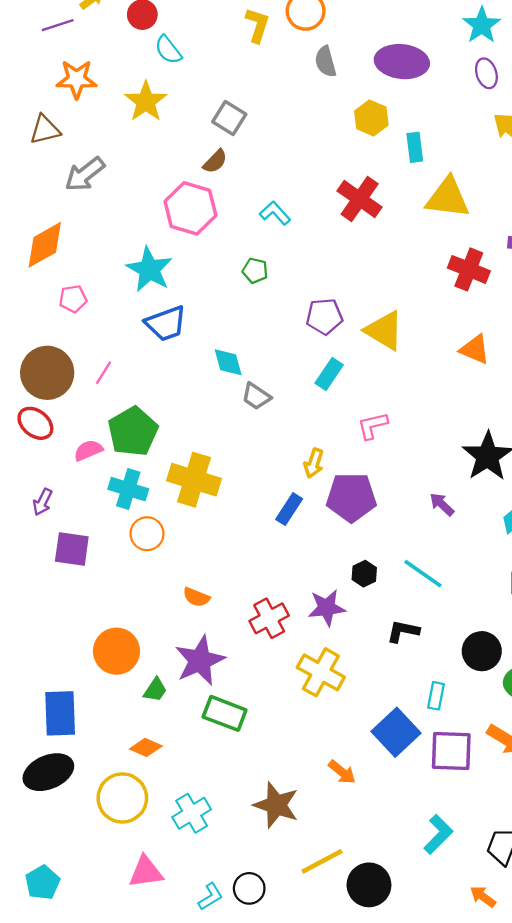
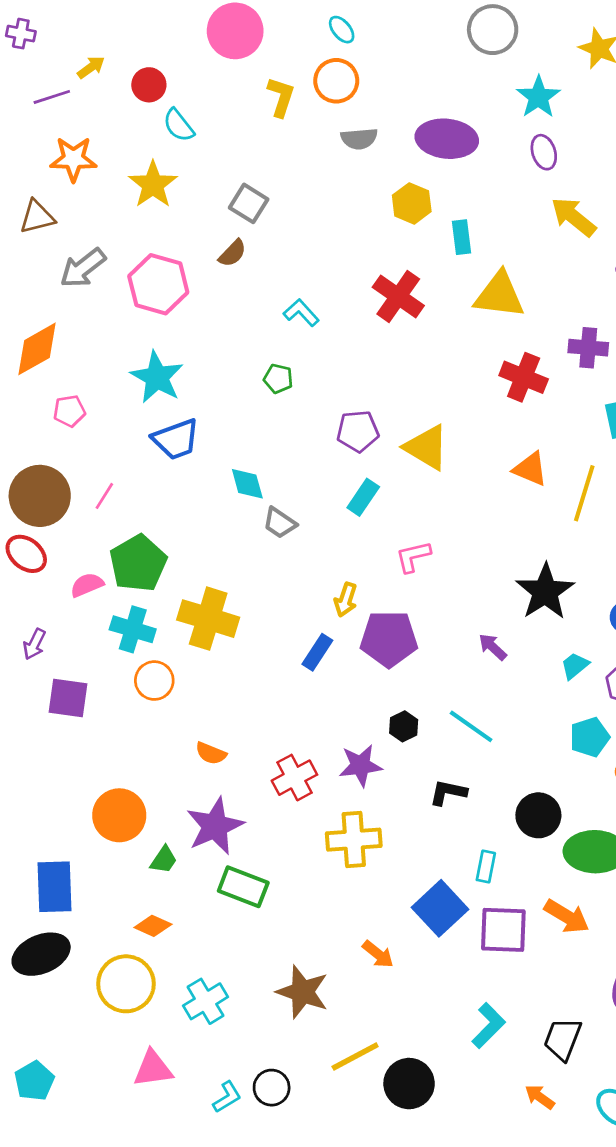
gray semicircle: (326, 62) -> (359, 139), turned -80
pink hexagon: (190, 208) -> (158, 284), moved
yellow cross: (321, 672) -> (354, 840), turned -33

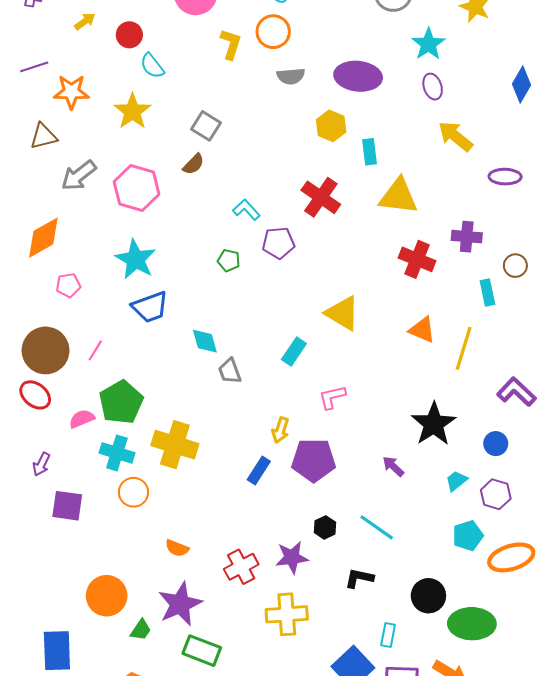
purple line: (52, 97) -> (34, 67), moved
purple pentagon: (358, 431) -> (278, 243), moved
gray trapezoid: (280, 523) -> (230, 371), turned 36

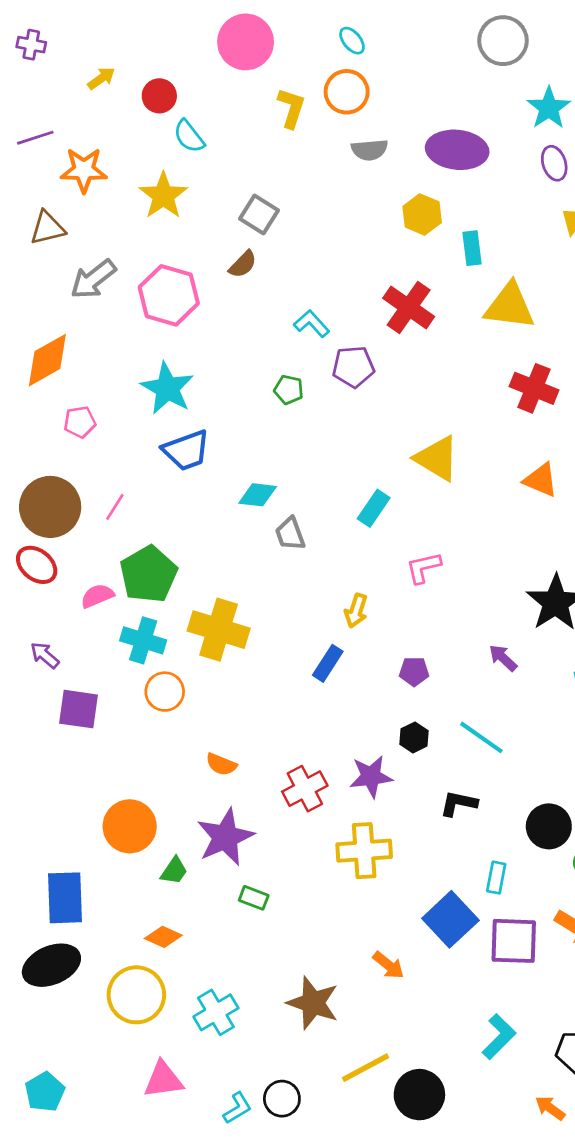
cyan diamond: (205, 341) -> (258, 495), turned -68
purple pentagon: (314, 460) -> (414, 671), moved, size x0.5
purple arrow: (41, 464) -> (45, 655), turned 105
green rectangle: (202, 651) -> (254, 898), size x0.6

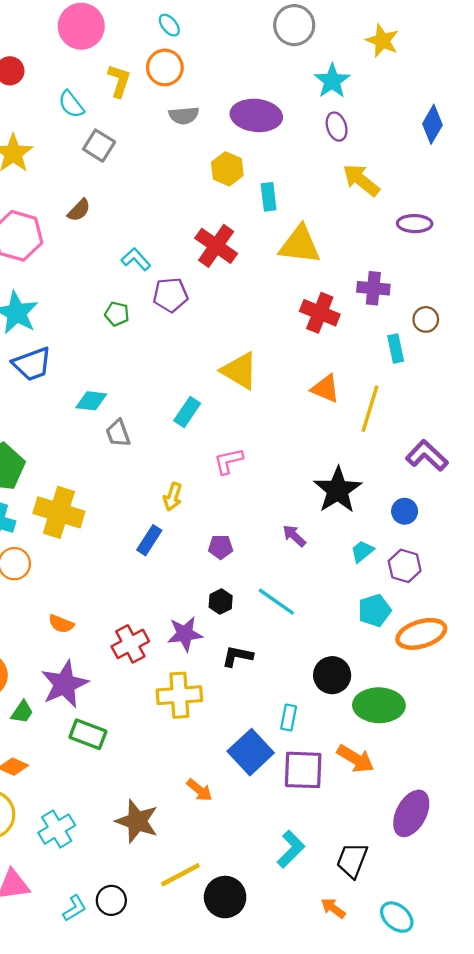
cyan semicircle: (189, 136) -> (71, 104), moved
gray square: (259, 214) -> (99, 146), moved
black L-shape: (458, 803) -> (237, 656), moved
green rectangle: (254, 898) -> (88, 734), size x1.5

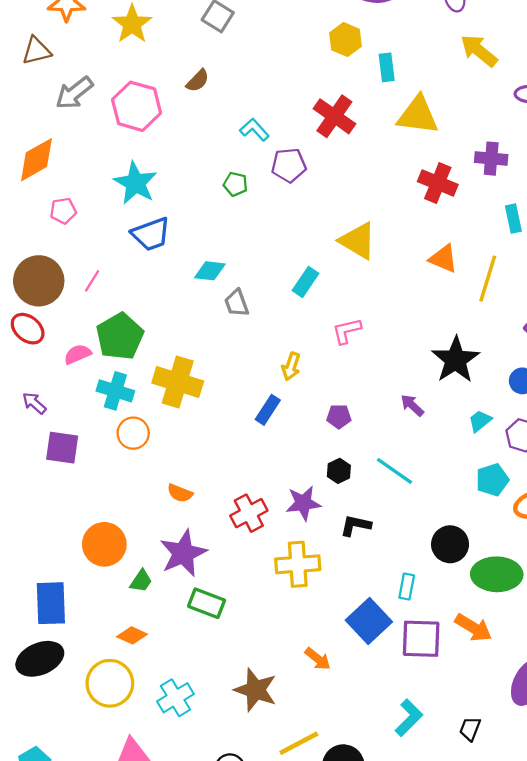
black trapezoid: (352, 860) -> (470, 729), size x0.7

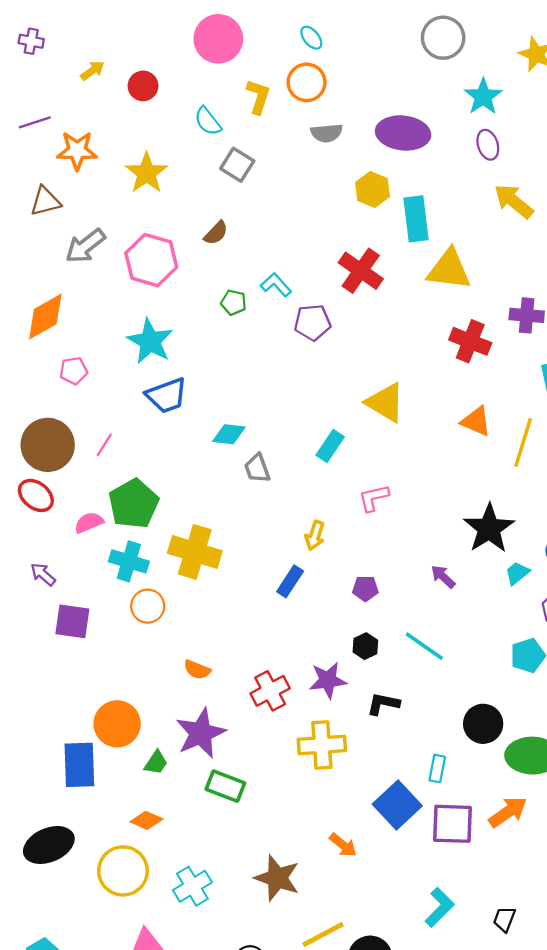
cyan rectangle: (387, 67) -> (416, 219), size x1.5
green pentagon: (235, 184) -> (234, 302), moved
cyan trapezoid: (480, 421) -> (517, 573), moved
blue rectangle: (51, 603) -> (79, 765), moved
orange arrow: (473, 628) -> (508, 812), turned -66

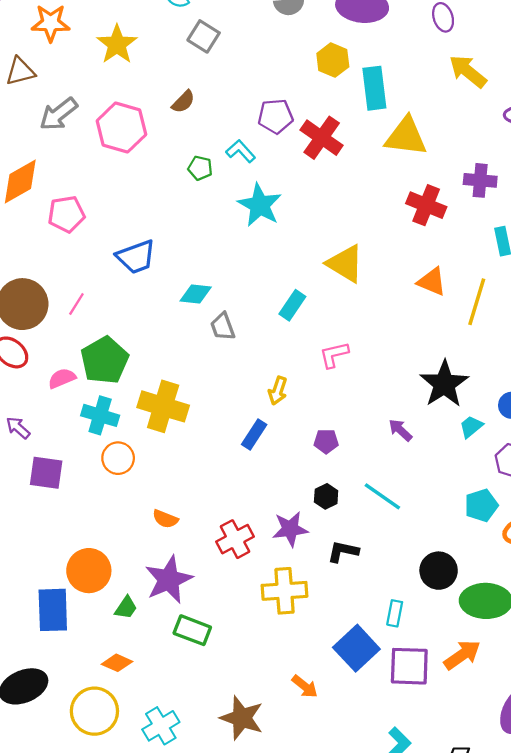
purple pentagon: (312, 322) -> (276, 116), moved
cyan star: (150, 341) -> (260, 205), moved
pink pentagon: (74, 371) -> (66, 214), moved, size x1.4

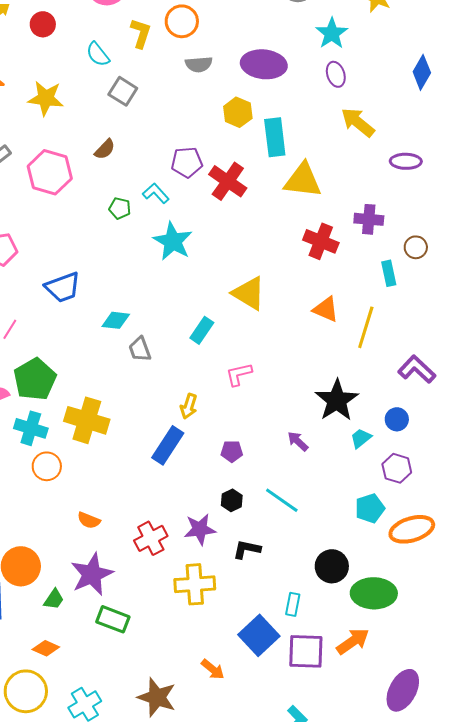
yellow star: (117, 44) -> (46, 98), turned -30
blue rectangle: (254, 435) -> (168, 445), size x1.4

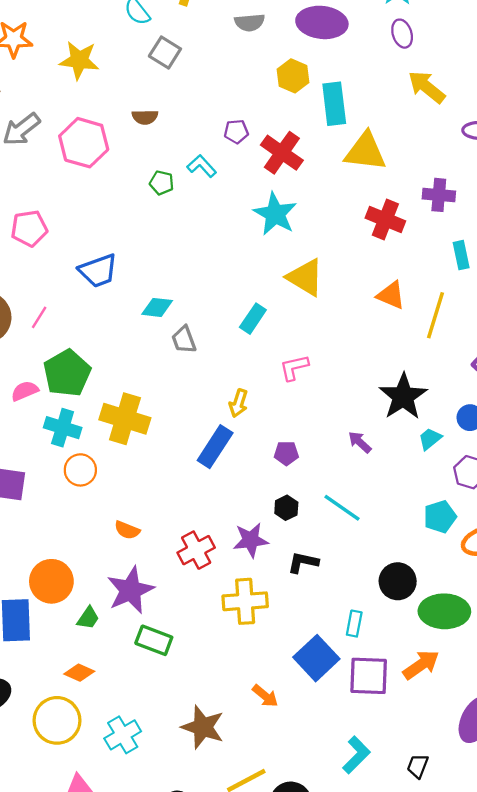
brown semicircle: (105, 149) -> (145, 117), turned 45
purple pentagon: (187, 162) -> (236, 132), size x0.7
cyan star: (173, 241) -> (275, 214), moved

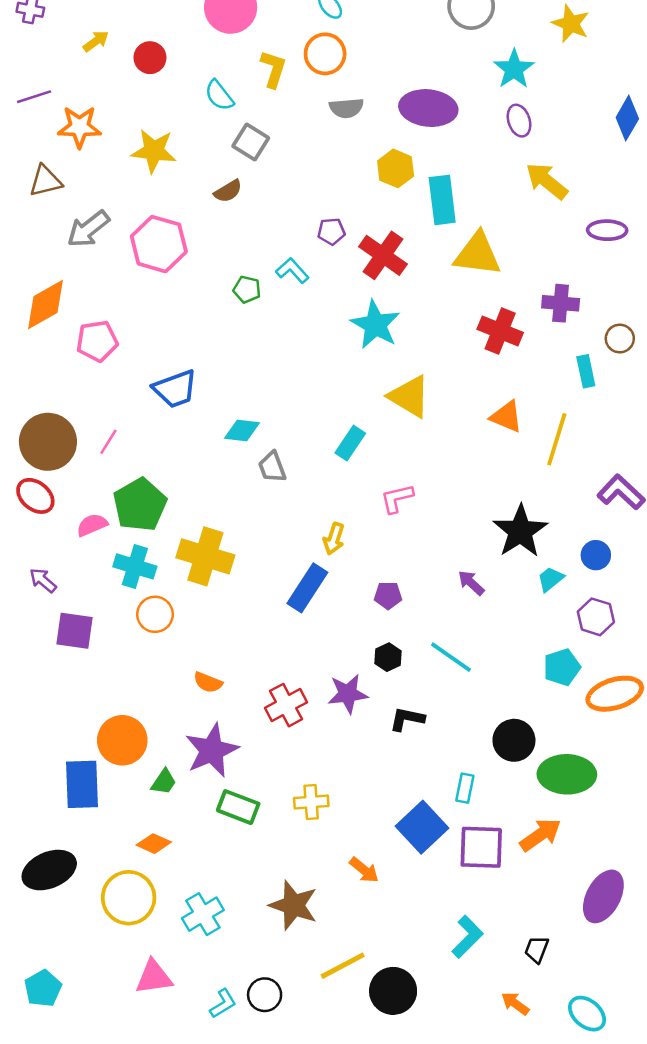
brown semicircle: (145, 117) -> (228, 191), moved, turned -30
yellow cross: (245, 601) -> (311, 802), moved, size x0.7

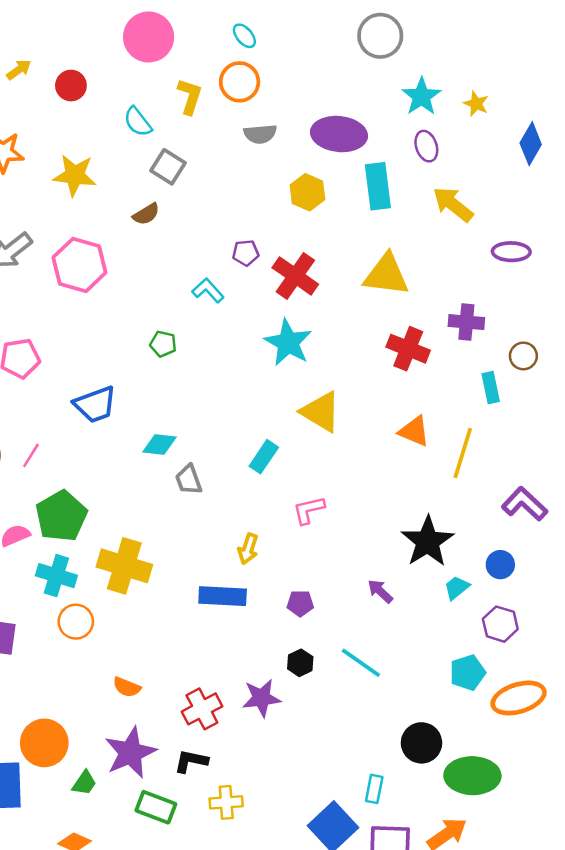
yellow star: (571, 24) -> (476, 104), moved, size x0.7
cyan rectangle: (442, 200) -> (378, 186), moved
green pentagon: (247, 289) -> (163, 344), moved
blue rectangle: (307, 588) -> (223, 596), turned 60
black L-shape: (407, 719) -> (191, 761), moved

